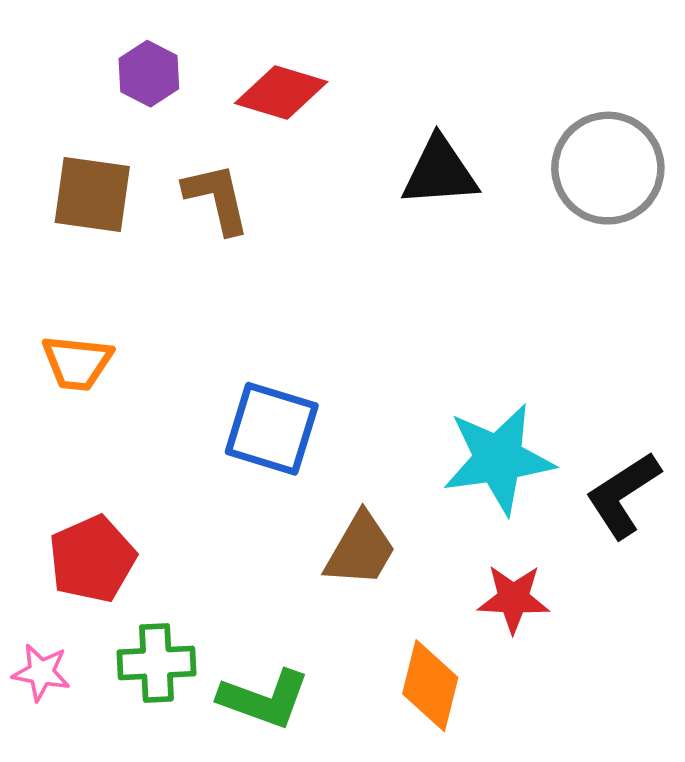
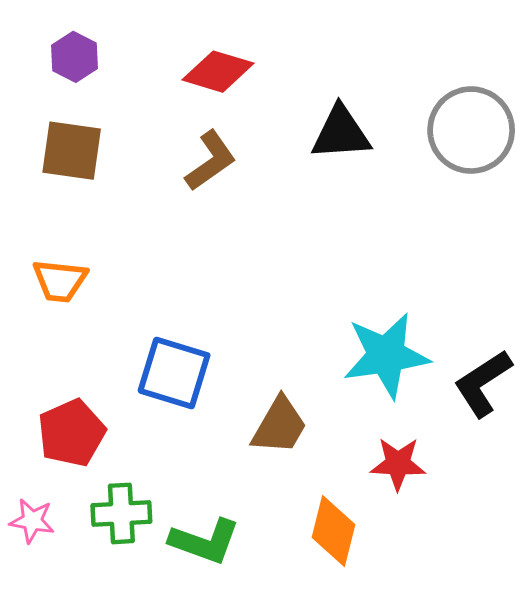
purple hexagon: (149, 74) -> (75, 57), moved
brown L-shape: (217, 198) -> (211, 161), moved, turned 68
blue square: (272, 429) -> (174, 373), moved

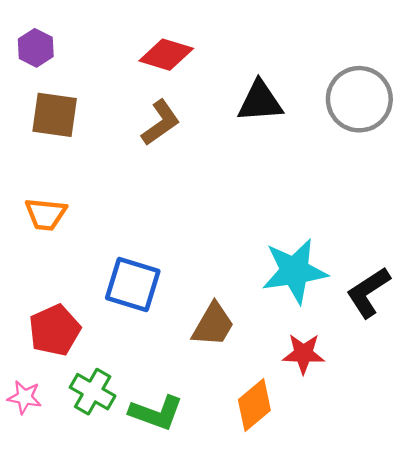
purple hexagon: (75, 57) -> (36, 48), moved
green cross: (121, 513) -> (93, 392), turned 33
orange diamond: (334, 531) -> (254, 405), turned 36

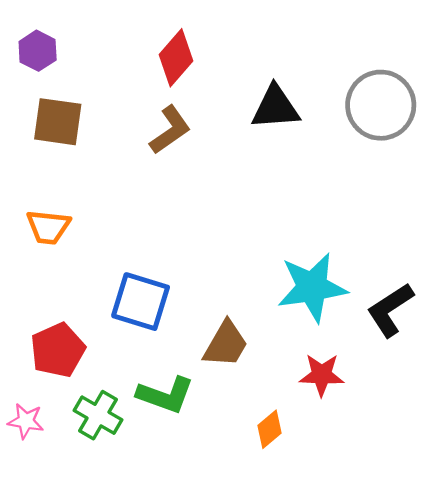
red diamond: (166, 55) -> (176, 58), turned -66
orange diamond: (254, 405) -> (270, 429), size x0.7
green L-shape: (156, 413) -> (165, 395), moved

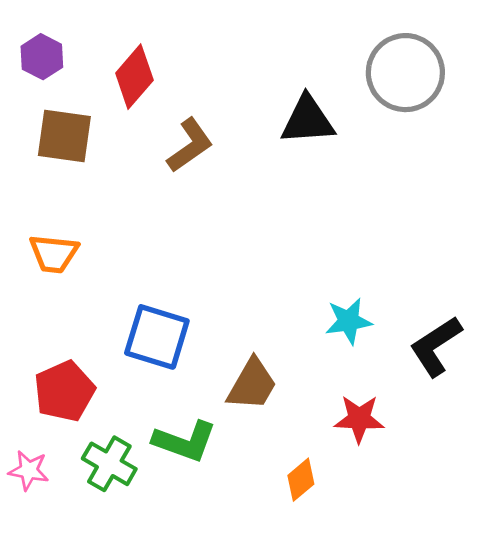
red diamond: (176, 58) -> (134, 77), moved
gray circle: (381, 105) -> (405, 73), moved
cyan star: (312, 287) -> (349, 321), size x0.6

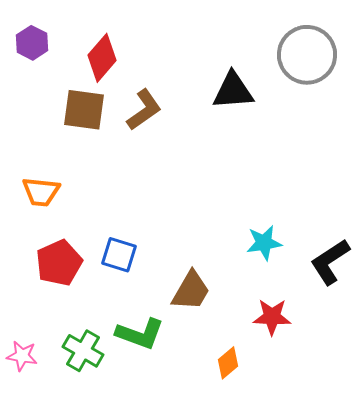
brown square: (64, 136) -> (84, 110), moved
blue square: (157, 337) -> (119, 255), size x0.7
red pentagon: (64, 391) -> (59, 263), moved

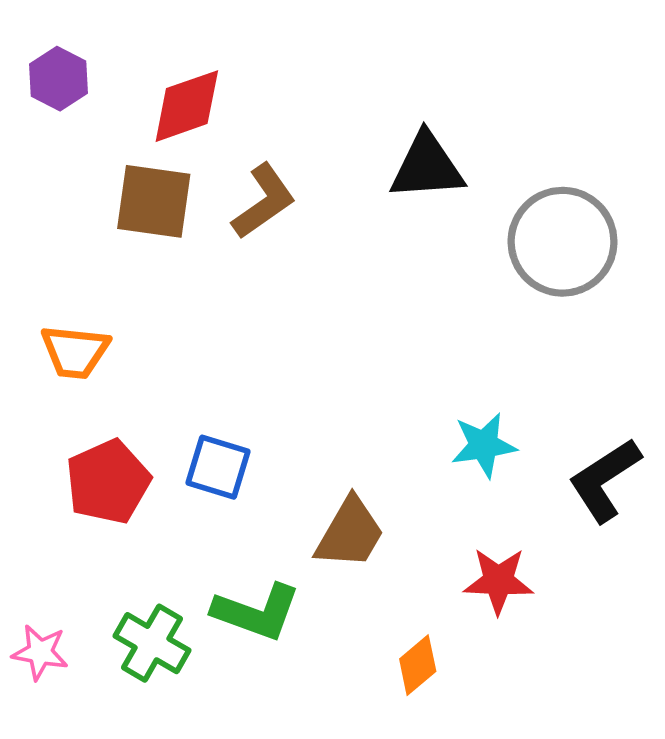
gray circle: (307, 55) -> (563, 242), moved
red diamond: (102, 58) -> (187, 106), turned 30

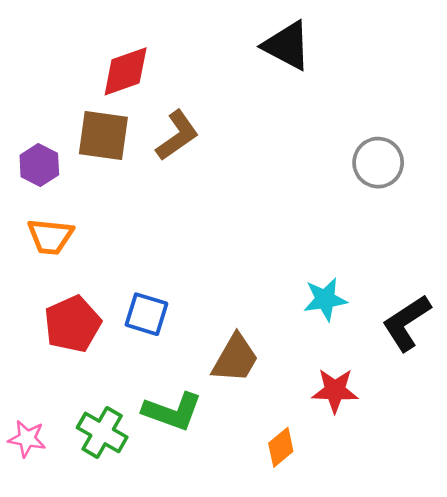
purple hexagon: (58, 79) -> (39, 165), moved
black triangle: (427, 167) -> (287, 46), moved, turned 32
gray circle: (563, 242) -> (378, 163), size x0.7

